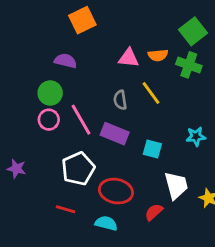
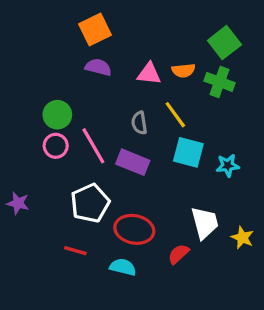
purple semicircle: (66, 61) -> (98, 67), moved
cyan square: (152, 149) -> (188, 152), moved, size x1.4

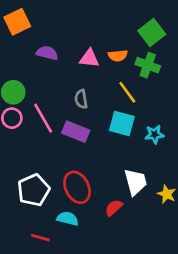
orange square: (95, 29) -> (17, 22), moved
yellow line: (175, 115) -> (127, 92), moved
white pentagon: (90, 203) -> (34, 190), moved
red ellipse: (134, 229) -> (77, 187), turned 52
red line: (75, 251) -> (40, 238), moved

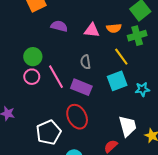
green cross: (148, 65) -> (137, 36), turned -36
cyan square: (122, 124) -> (117, 81), turned -36
red ellipse: (77, 187) -> (77, 117), moved

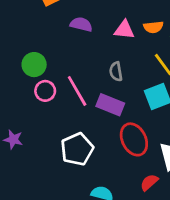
green circle: (33, 57) -> (34, 65), moved
red ellipse: (77, 117) -> (134, 139), moved
white pentagon: (49, 132) -> (77, 149), moved

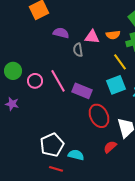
green circle: (34, 65) -> (13, 71), moved
gray semicircle: (116, 72) -> (78, 50), moved
purple star: (13, 139) -> (12, 104), moved
white pentagon: (77, 149) -> (52, 145), moved

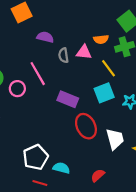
pink triangle: (92, 37) -> (84, 52), moved
pink line: (58, 81) -> (38, 74), moved
red semicircle: (110, 147) -> (98, 175), moved

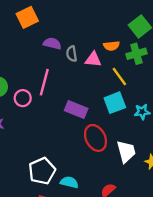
gray semicircle: (63, 55) -> (72, 54), moved
pink line: (38, 74) -> (44, 82), turned 45

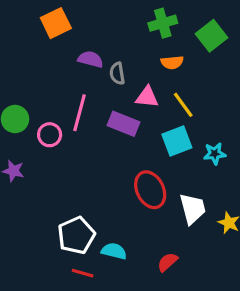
green cross: (136, 54) -> (163, 23), moved
pink triangle: (93, 59) -> (147, 97), moved
purple rectangle: (76, 109) -> (123, 124), moved

